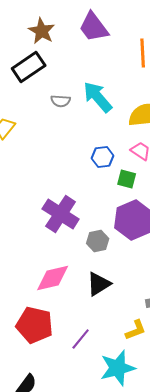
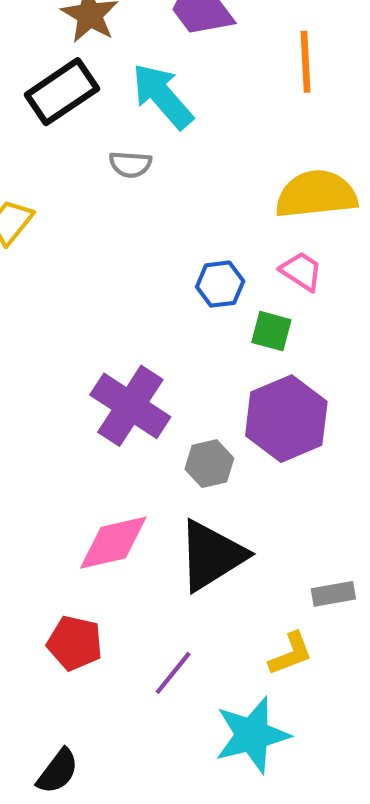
cyan arrow: (98, 97) -> (162, 96), moved
black triangle: (99, 284) -> (212, 555), size x1.4
red pentagon: (35, 325) -> (75, 643), size x0.7

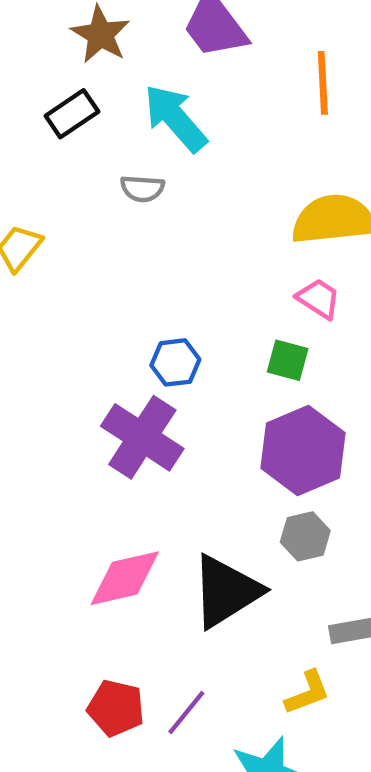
black rectangle: (62, 92) -> (72, 114), size x0.7
blue hexagon: (220, 284) -> (175, 362), moved
gray hexagon: (209, 464) -> (305, 536), moved
red pentagon: (75, 643) -> (116, 708), moved

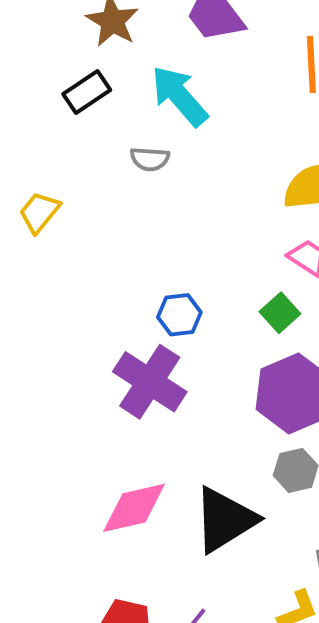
green square: (288, 360) -> (280, 313), turned 33

